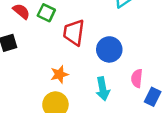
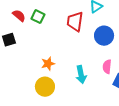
red trapezoid: (74, 32) -> (75, 22), moved
blue circle: (109, 49) -> (104, 36), moved

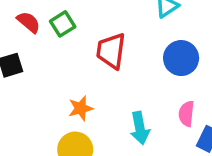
green square: (38, 17) -> (63, 24), turned 32
red trapezoid: (75, 22) -> (111, 51), moved

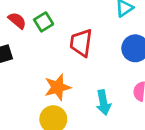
orange star: (81, 108) -> (57, 87), size x1.4

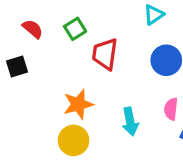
green square: (44, 22) -> (75, 29), moved

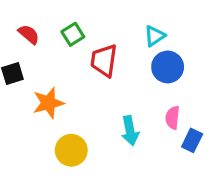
cyan triangle: (154, 15) -> (155, 36), moved
orange star: (78, 104) -> (48, 103), moved

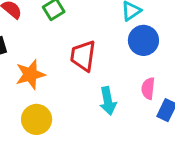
red trapezoid: (104, 60) -> (83, 56), moved
yellow circle: (71, 150) -> (37, 119), moved

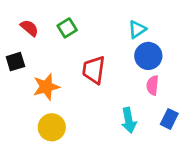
pink semicircle: (148, 88) -> (153, 85), moved
cyan arrow: (108, 101) -> (129, 120), moved

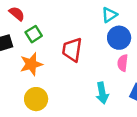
green square: (67, 28) -> (34, 34), moved

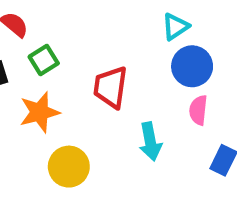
cyan arrow: (102, 93) -> (150, 142), moved
yellow circle: (36, 99) -> (69, 167), moved

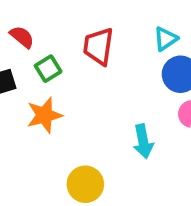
red trapezoid: (111, 87) -> (98, 46), moved
yellow circle: (69, 167) -> (85, 184), moved

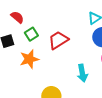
red trapezoid: (98, 46) -> (58, 40), moved, turned 50

